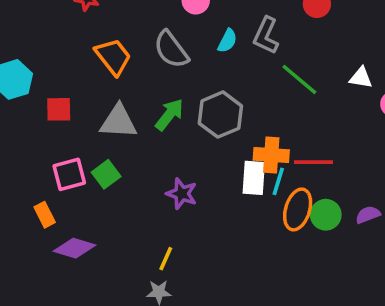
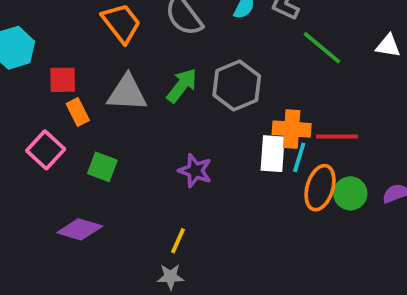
pink square: (69, 174) -> (46, 150), moved, turned -32
green square: (106, 174) -> (102, 167), moved, turned -32
orange rectangle: (45, 215) -> (78, 112), moved

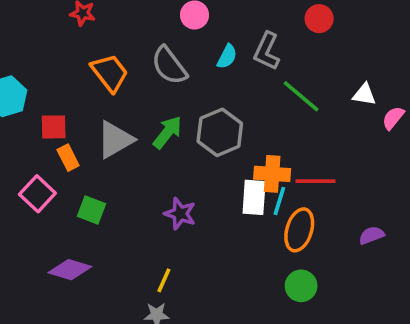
gray triangle: (127, 93) -> (115, 140), turned -33
green circle: (350, 193) -> (301, 286), moved

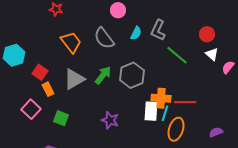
red circle: (319, 19) -> (207, 34), moved
white triangle: (364, 94) -> (212, 54), turned 32
red square: (54, 127) -> (40, 72), turned 35

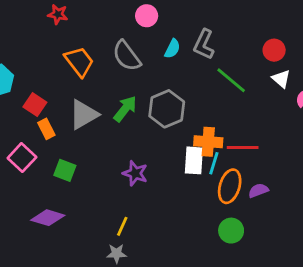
purple semicircle: (216, 132) -> (258, 190), moved

